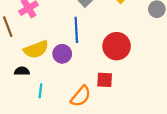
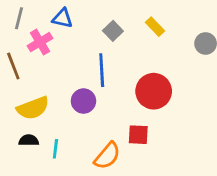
yellow semicircle: (36, 49) -> (33, 108), moved
black semicircle: (22, 71) -> (29, 140), moved

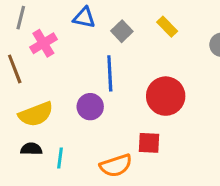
blue triangle: (62, 18) -> (84, 18), moved
orange semicircle: (107, 156) -> (116, 166), turned 32

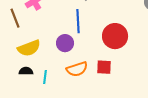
orange semicircle: (116, 166) -> (77, 69), moved

